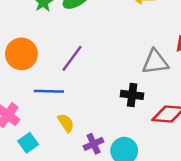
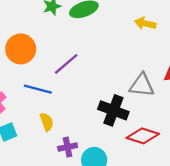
black cross: (132, 95) -> (113, 110), size x1.4

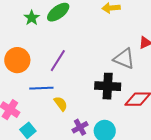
gray triangle: (142, 85) -> (124, 59), turned 35
yellow semicircle: (47, 122) -> (61, 104), moved

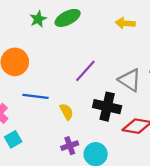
purple line: (58, 61) -> (85, 71), moved
yellow semicircle: (61, 104) -> (67, 112), moved

